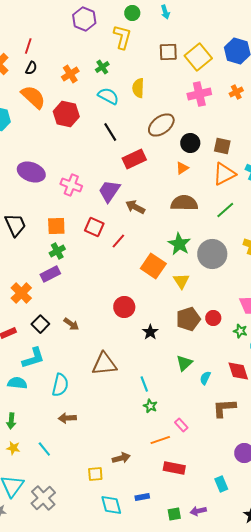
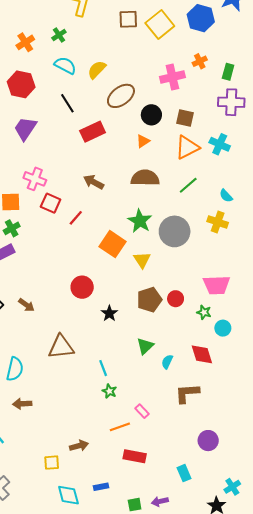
yellow semicircle: (138, 88) -> (97, 70), moved, turned 42
pink cross: (199, 94) -> (172, 77), moved
pink cross: (71, 185) -> (35, 179), moved
purple trapezoid: (109, 191) -> (25, 128), moved

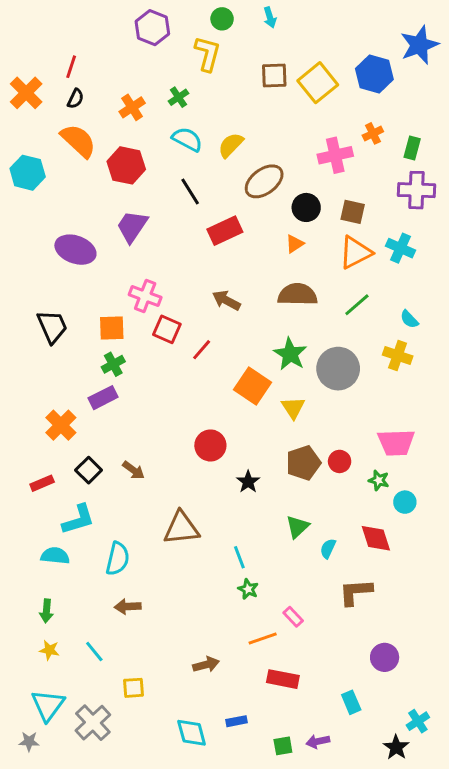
yellow square: (52, 463) -> (134, 688), moved

